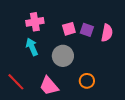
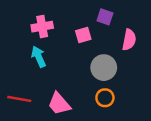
purple square: (87, 30) -> (105, 17), moved
gray circle: (63, 56) -> (104, 68), moved
red line: (16, 82) -> (19, 99), turned -36

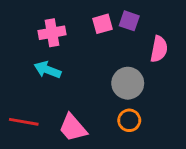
pink square: (83, 35) -> (102, 24), moved
cyan arrow: (39, 57) -> (48, 70), turned -45

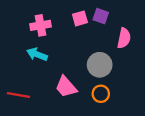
pink trapezoid: (73, 128) -> (66, 87), moved

